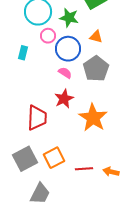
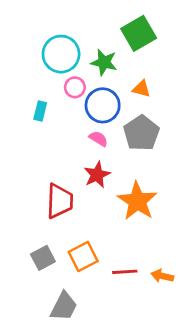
gray square: (25, 159) -> (43, 258), size x0.7

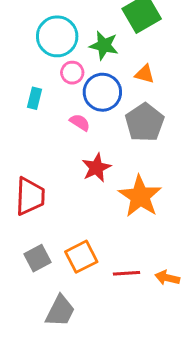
pink semicircle: (98, 139) -> (80, 122), moved
red trapezoid: (60, 201) -> (30, 196), moved

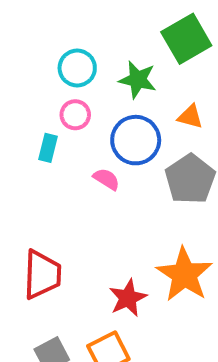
cyan circle: (57, 36) -> (77, 68), size x0.7
pink circle: (72, 73) -> (75, 115), moved
red star: (96, 168) -> (128, 298), moved

